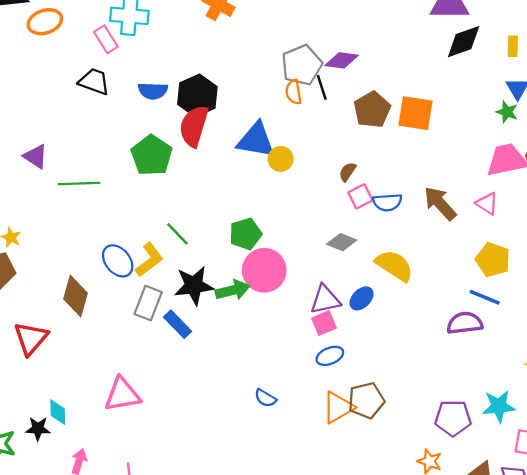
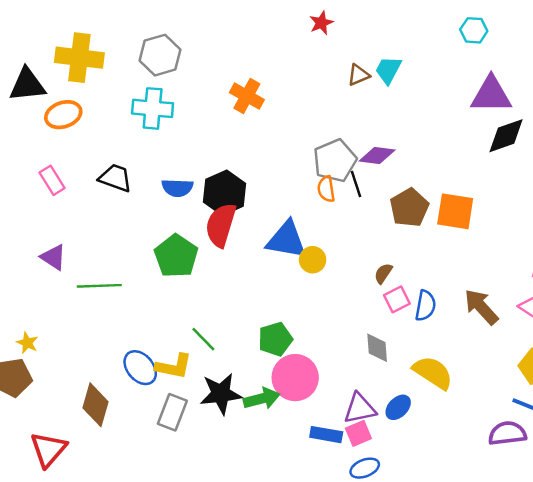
pink rectangle: (106, 39) -> (52, 180), moved
blue semicircle: (387, 202) -> (425, 306), turned -76
gray diamond: (342, 242) -> (377, 348), turned 64
yellow L-shape: (149, 260) -> (174, 366), turned 48
blue rectangle: (177, 324) -> (326, 435), moved, turned -36

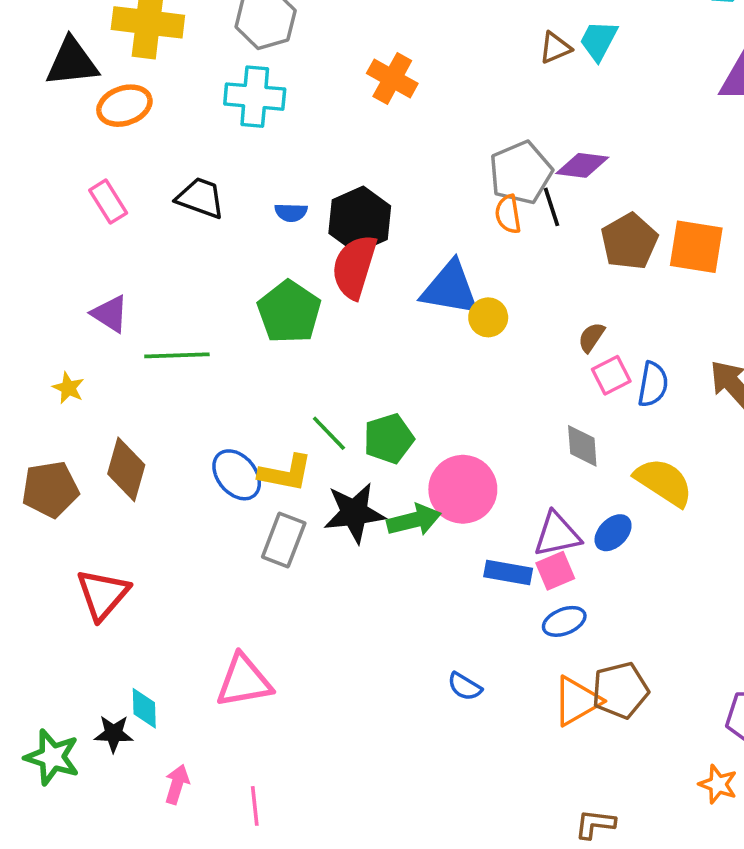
blue semicircle: (177, 188) -> (291, 212), size x0.7
green pentagon: (275, 339) -> (389, 439), moved
yellow star: (27, 343) -> (68, 388), moved
brown diamond: (96, 405) -> (126, 469), moved

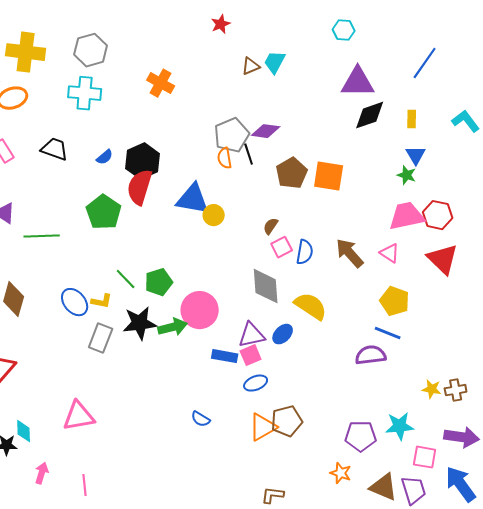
blue semicircle: (291, 212) -> (105, 157), turned -42
gray diamond: (582, 446) -> (266, 286), size x1.5
yellow L-shape: (285, 473) -> (102, 301), size x0.7

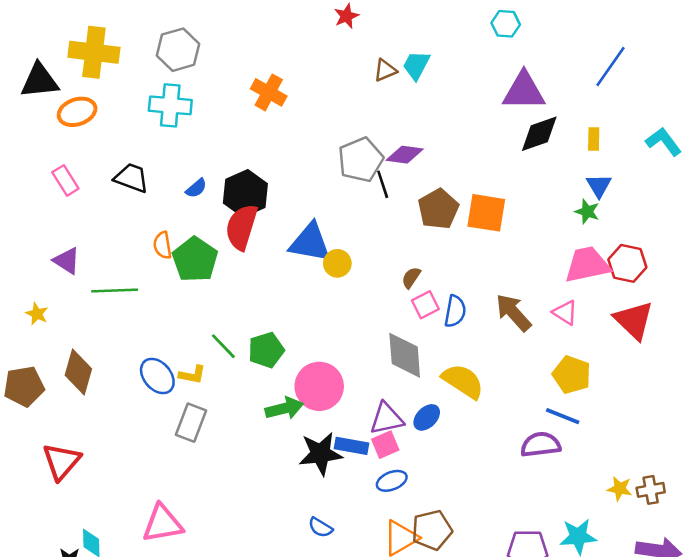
orange semicircle: (225, 158) -> (163, 245), moved
black star: (140, 323) -> (320, 454), moved

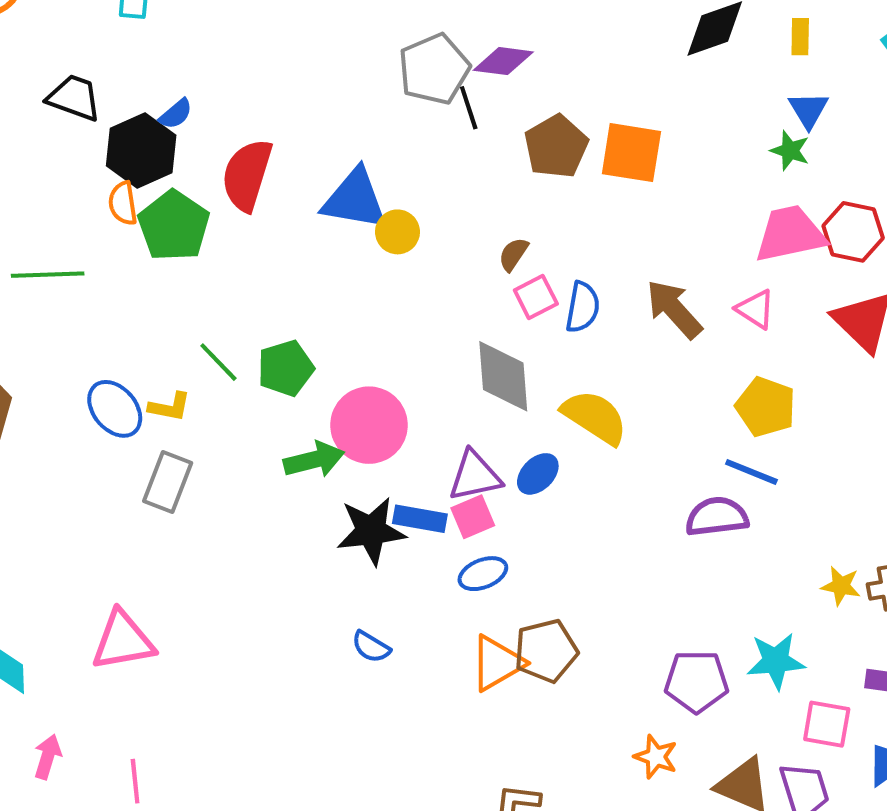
black hexagon: (245, 193) -> (141, 151), moved

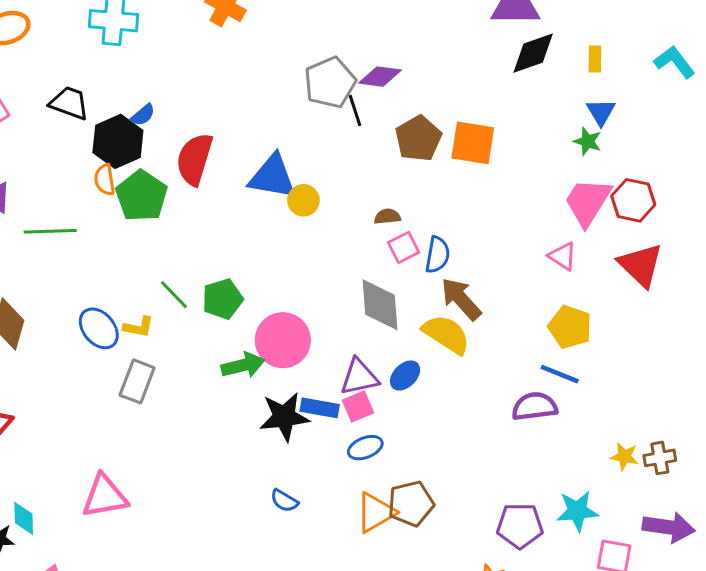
pink trapezoid: (790, 234) -> (588, 202), turned -46
brown semicircle: (513, 254) -> (387, 216), turned 50
brown arrow: (674, 309) -> (461, 299), moved

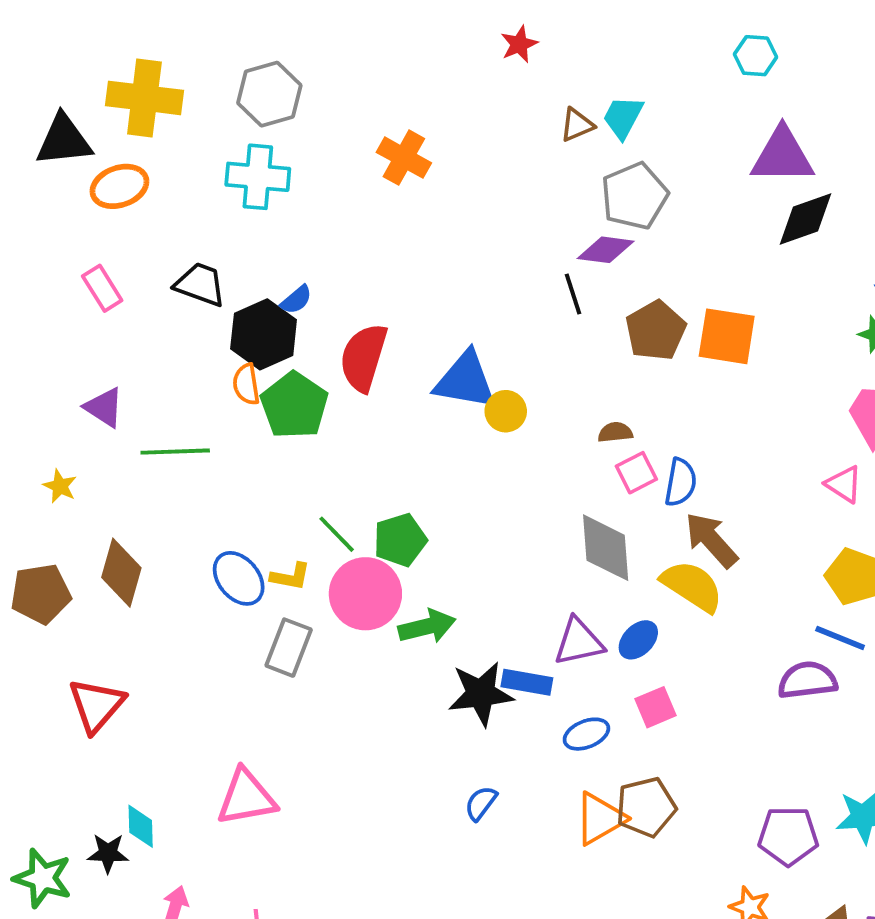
gray pentagon: (330, 83) -> (634, 196), moved
pink circle: (283, 340) -> (365, 594), moved
pink square: (358, 406) -> (656, 707), moved
blue semicircle: (284, 501) -> (481, 803), turned 96

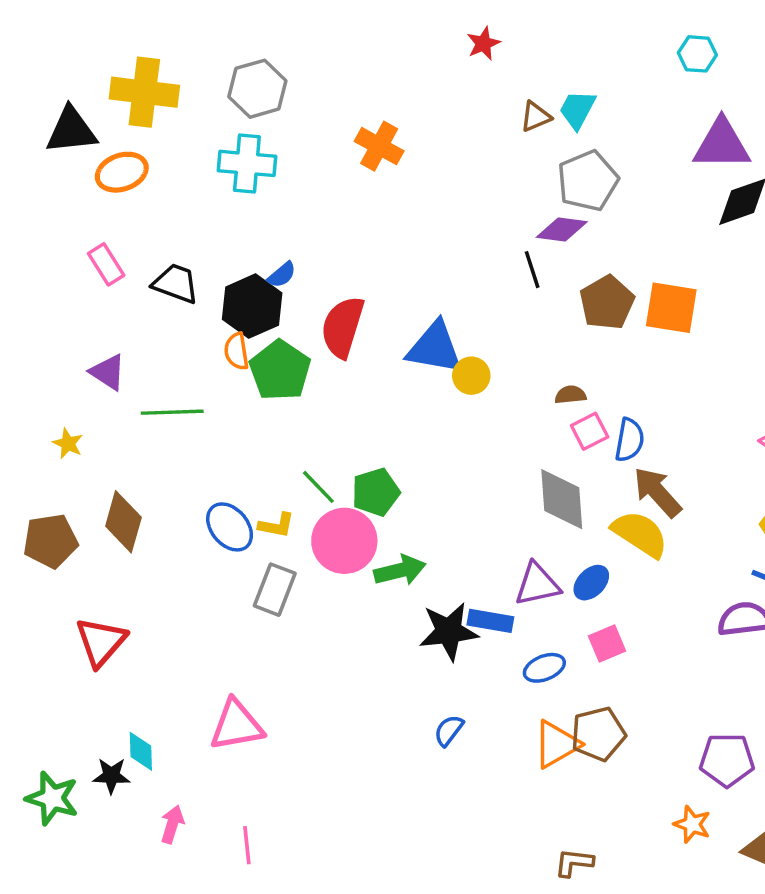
black trapezoid: (200, 284) -> (176, 283), moved

